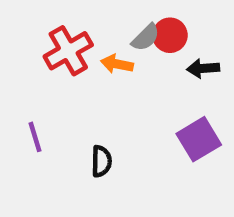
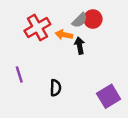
black arrow: (203, 68) -> (80, 46), moved, turned 84
purple square: (199, 139) -> (109, 96), moved

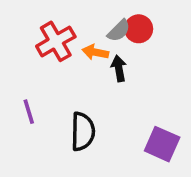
black semicircle: (55, 88) -> (83, 131), size x1.5
purple square: (109, 96) -> (162, 144), turned -35

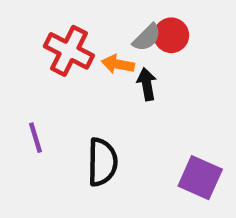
red cross: (56, 41) -> (69, 51), turned -33

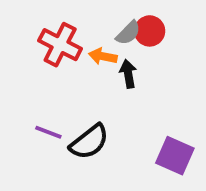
purple line: (36, 138) -> (48, 132), moved, turned -52
black semicircle: (102, 162) -> (89, 142), turned 51

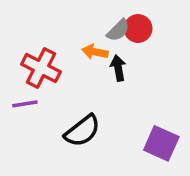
red cross: (60, 45) -> (41, 68), moved
purple line: (48, 132) -> (25, 104), moved, turned -30

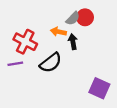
black semicircle: (82, 131) -> (51, 63), moved

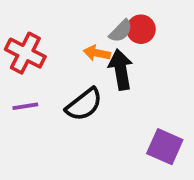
red cross: (25, 42) -> (25, 53), moved
black arrow: (73, 42) -> (121, 70), size x1.5

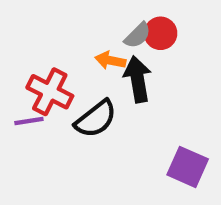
red cross: (25, 53) -> (50, 92), moved

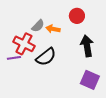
gray semicircle: (138, 35) -> (38, 26), moved
black arrow: (138, 79) -> (87, 46), moved

